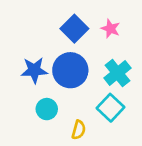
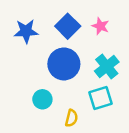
blue star: (34, 70) -> (26, 31), moved
cyan square: (111, 108) -> (100, 98), turned 30

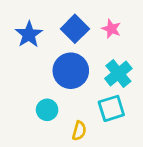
blue star: (26, 31) -> (29, 34), turned -30

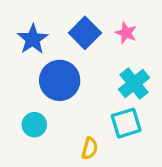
blue circle: (71, 71) -> (60, 80), moved
cyan circle: (47, 110) -> (34, 125), moved

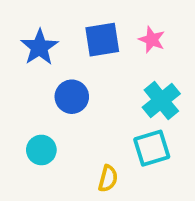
blue square: (85, 33) -> (102, 40), turned 36
blue circle: (60, 80) -> (72, 97), size x0.7

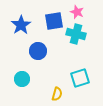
pink star: (152, 40) -> (77, 12), moved
cyan cross: (161, 100) -> (76, 34), moved, turned -36

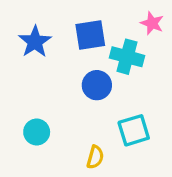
pink star: (77, 12) -> (152, 23), moved
blue circle: (38, 51) -> (97, 85), moved

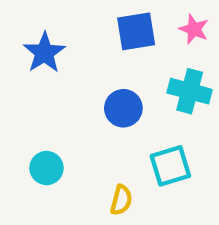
blue square: (90, 35) -> (136, 31), moved
cyan cross: (127, 57) -> (190, 91), moved

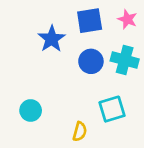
blue star: (44, 53) -> (52, 39), moved
blue circle: (123, 108) -> (91, 61), moved

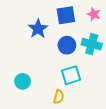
cyan square: (112, 109) -> (71, 75), moved

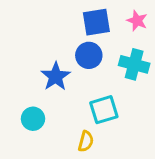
blue star: (38, 29) -> (56, 76), moved
blue circle: (67, 45) -> (89, 55), moved

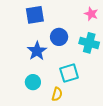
blue square: (96, 22) -> (35, 15), moved
cyan circle: (33, 119) -> (33, 82), moved

